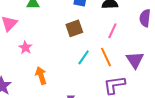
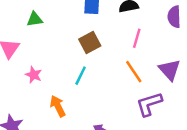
cyan line: (84, 57) -> (81, 76), moved

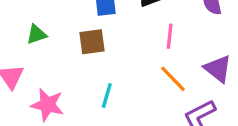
brown square: (90, 42) -> (92, 42), moved, turned 30
pink star: (34, 75) -> (47, 105), size x1.5

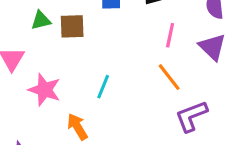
brown square: (92, 42) -> (72, 26), moved
purple triangle: (218, 69) -> (212, 47), moved

